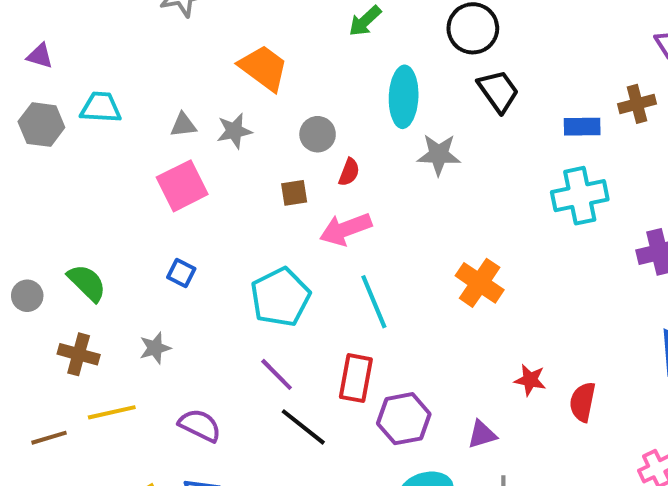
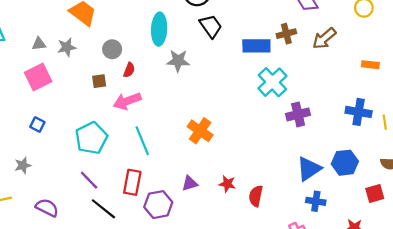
blue rectangle: (582, 127) -> (256, 46), size x1.4
cyan cross: (580, 196) -> (272, 82), moved, turned -32
purple triangle: (482, 434) -> (190, 183), moved

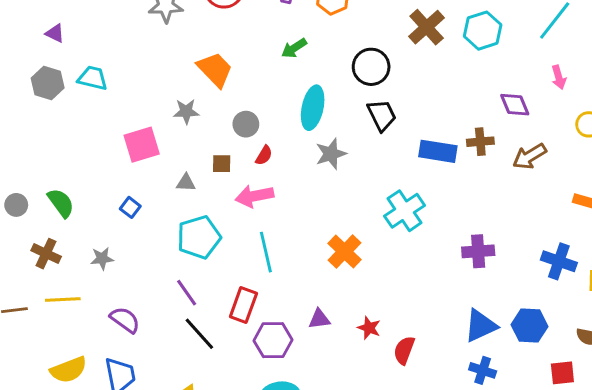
gray triangle: (39, 44) -> (186, 183), moved
gray star: (178, 61) -> (331, 154), turned -30
cyan cross: (272, 82) -> (405, 211), moved

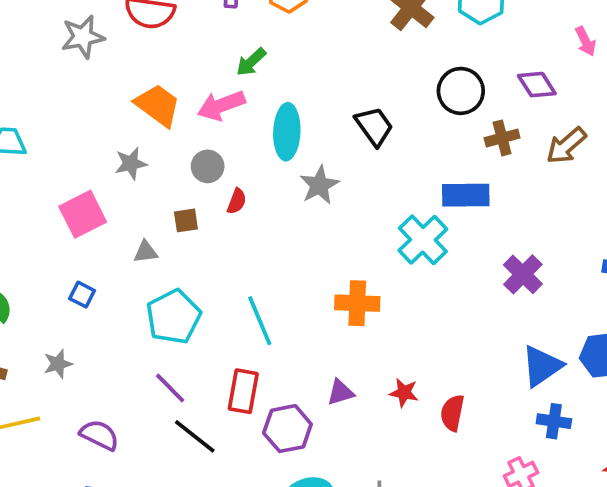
black circle: (371, 67) -> (461, 91), moved
blue rectangle: (438, 151) -> (466, 195), moved
pink arrow: (254, 196) -> (221, 105), moved
orange cross: (345, 251) -> (357, 303), turned -32
purple cross: (478, 251) -> (523, 274), turned -32

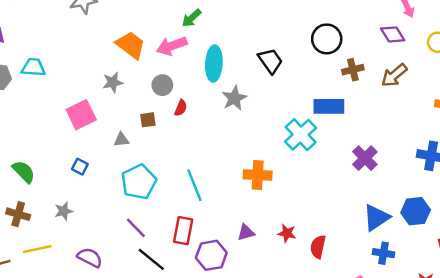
purple diamond: (537, 85) -> (393, 34), moved

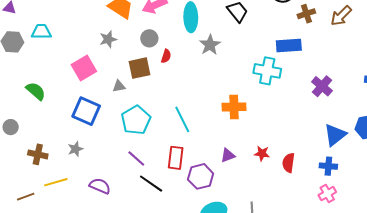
brown square: (148, 120) -> (139, 68), size x1.6
cyan cross: (301, 135) -> (267, 71), turned -32
blue square: (80, 167) -> (86, 111), size x2.0
green semicircle: (24, 172) -> (36, 91), moved
blue cross: (383, 253) -> (328, 166), moved

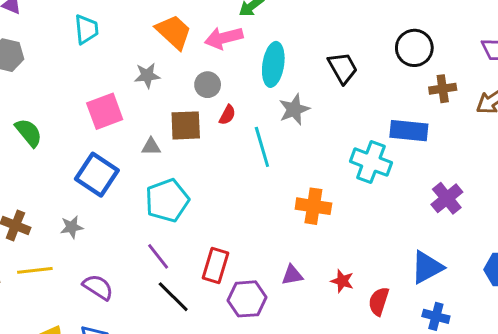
cyan trapezoid: (41, 32) -> (86, 29), moved, turned 75
cyan line: (182, 119) -> (262, 147), moved
blue triangle: (335, 135) -> (427, 267), moved

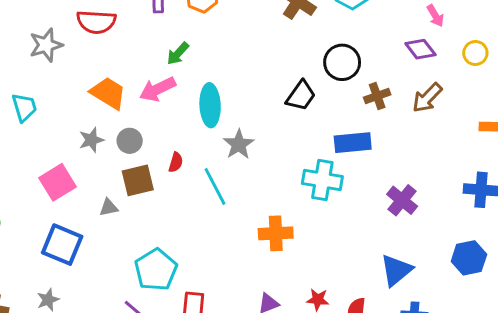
black trapezoid: (343, 68) -> (301, 96), moved, turned 76
gray circle: (208, 85) -> (130, 141), moved
cyan pentagon: (167, 200) -> (156, 270), moved

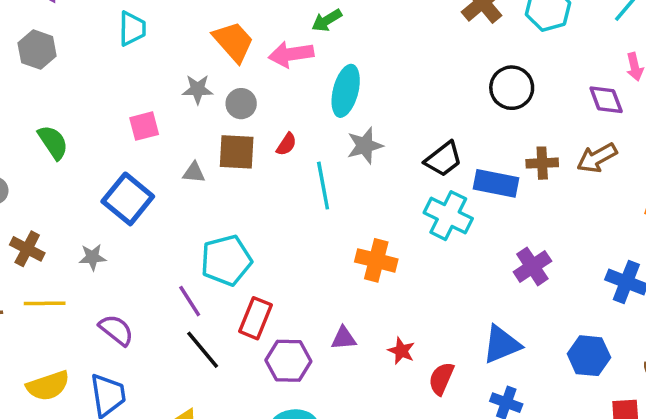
black trapezoid: (301, 96) -> (443, 159), moved
brown cross: (377, 96) -> (542, 163), moved
pink square: (57, 182) -> (144, 126), size x0.7

